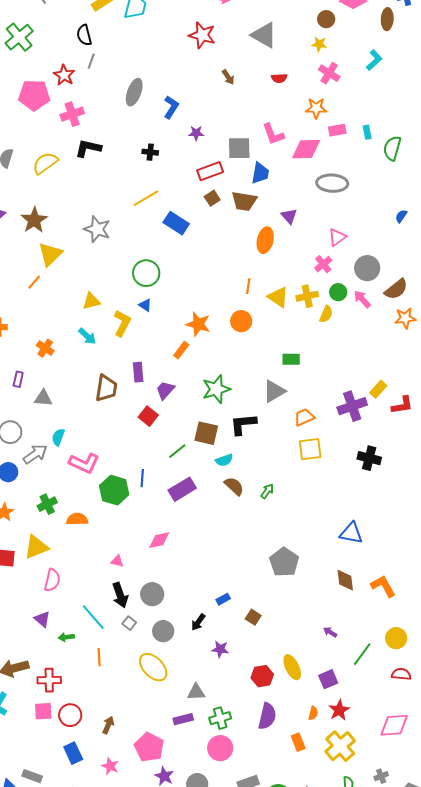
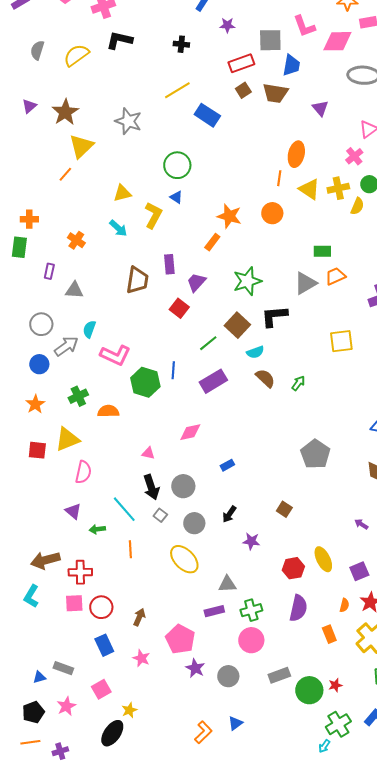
orange ellipse: (265, 240) -> (296, 154), moved
orange trapezoid: (304, 417) -> (335, 276), moved
brown square: (206, 433) -> (237, 325), turned 30
blue rectangle: (223, 599) -> (227, 465), moved

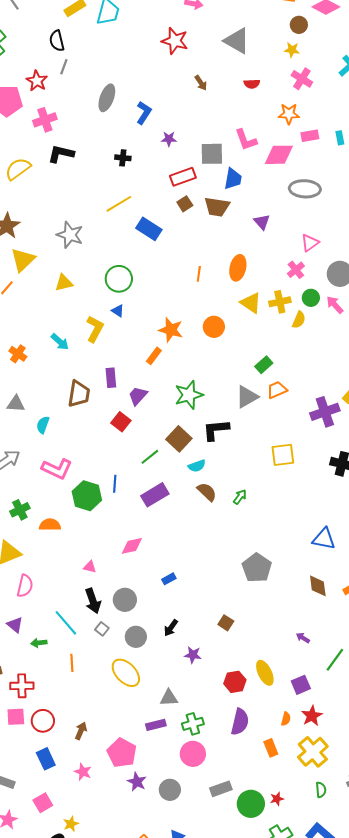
orange line: (279, 178) -> (199, 274), moved
yellow triangle: (122, 193) -> (64, 283), moved
green rectangle: (322, 251) -> (264, 365), turned -42
cyan semicircle: (89, 329) -> (43, 425), moved

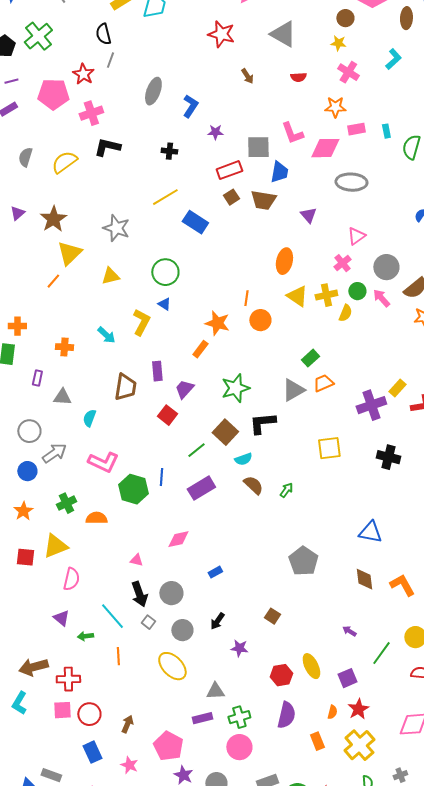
orange line: (199, 274) -> (246, 298), moved
orange cross: (18, 354) -> (64, 347), turned -30

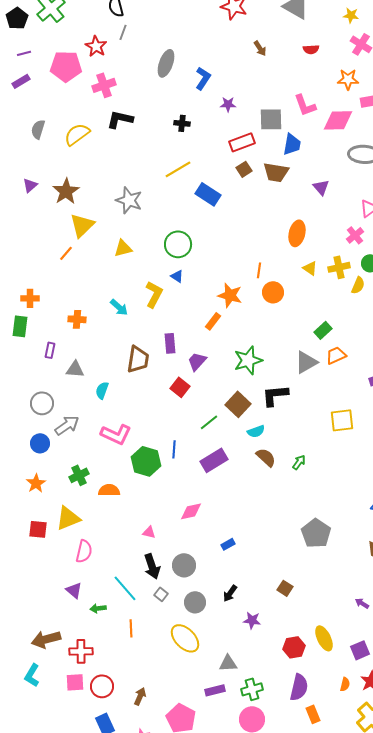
yellow triangle: (297, 296) -> (310, 268), size x0.7
orange rectangle: (317, 741) -> (313, 714), moved

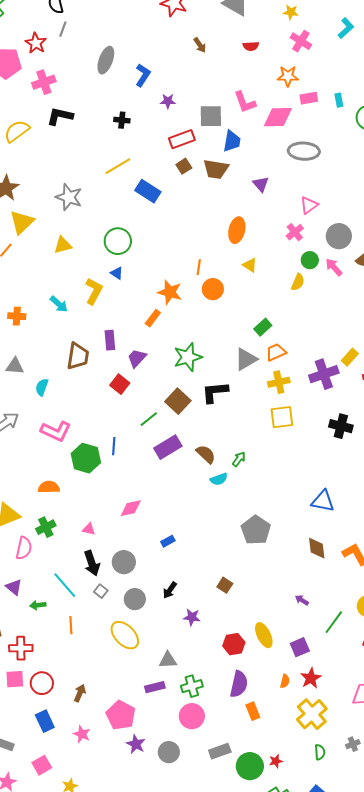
yellow cross: (339, 267) -> (279, 382), moved
cyan semicircle: (256, 431) -> (219, 479), moved
purple rectangle: (214, 460) -> (168, 447), moved
green cross: (79, 475) -> (46, 527), moved

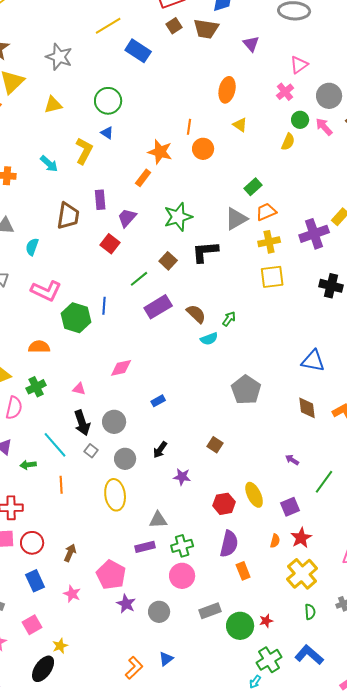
brown square: (178, 401) -> (168, 261), size x0.7
yellow ellipse: (125, 635) -> (115, 495), turned 36

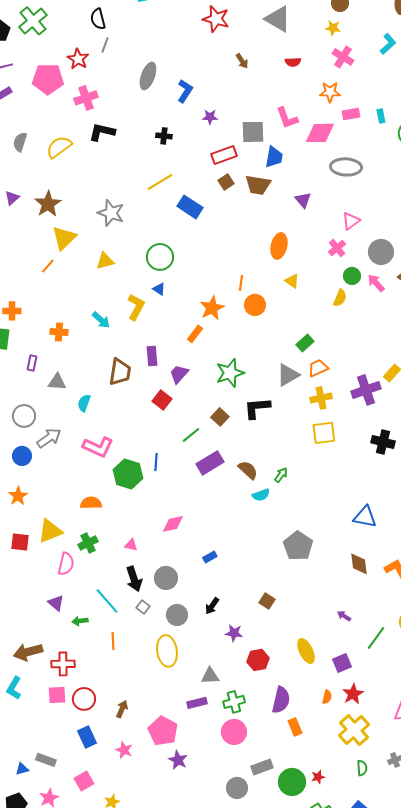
orange star: (160, 152) -> (212, 308), turned 30
red hexagon: (224, 504) -> (258, 660), moved
gray circle: (159, 612) -> (237, 788), moved

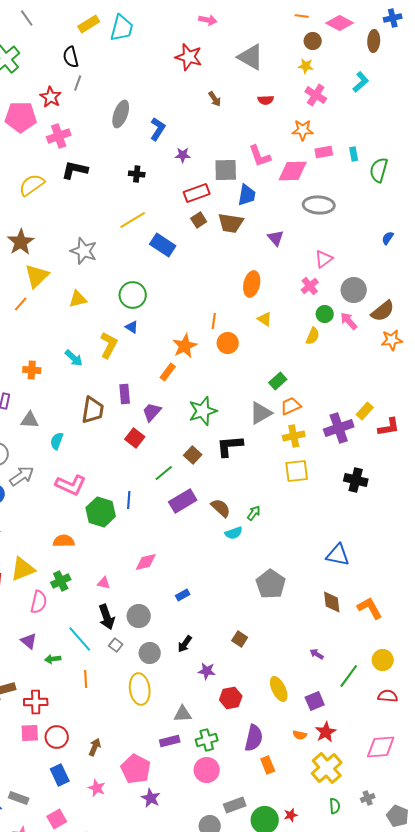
orange semicircle: (327, 697) -> (300, 735), turned 88

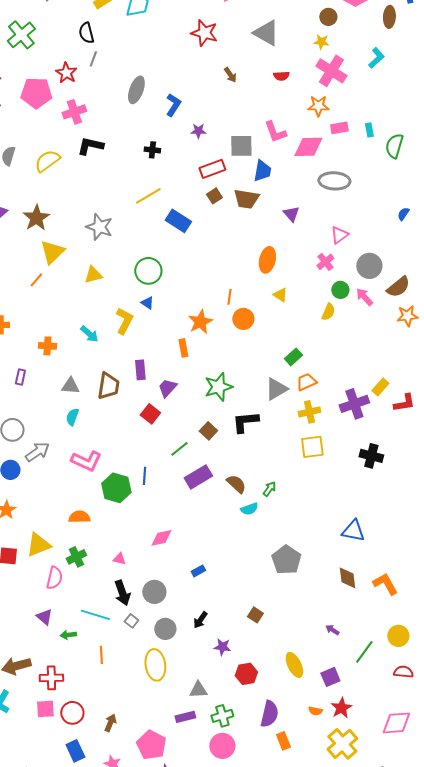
pink cross: (316, 95) -> (331, 71), size x1.4
orange rectangle: (168, 372) -> (183, 348), turned -48
gray triangle: (30, 420) -> (70, 386), moved
cyan line: (80, 639) -> (95, 615), turned -32

